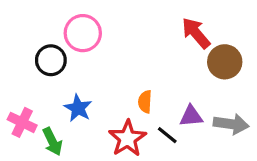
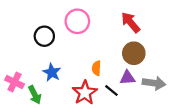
pink circle: (83, 33) -> (77, 21), moved
black circle: (51, 60) -> (44, 36), moved
brown circle: (225, 62) -> (134, 53), moved

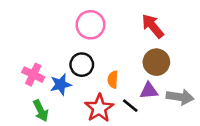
black circle: (44, 36) -> (82, 65), moved
blue star: (52, 72) -> (61, 85), turned 30
pink cross: (15, 82) -> (33, 75), moved

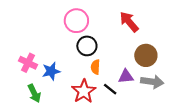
brown circle: (156, 62) -> (146, 55), moved
black circle: (82, 65) -> (87, 46), moved

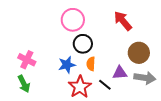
blue star: (51, 71) -> (67, 65), moved
green arrow: (34, 93) -> (24, 84), moved

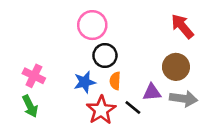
red arrow: (123, 21) -> (182, 26), moved

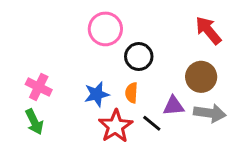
black circle: (105, 55) -> (139, 57), moved

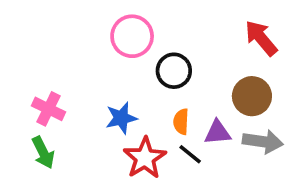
orange semicircle: (131, 93) -> (181, 122), moved

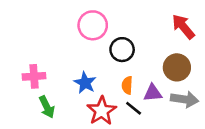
pink cross: (49, 109) -> (34, 76), turned -30
blue star: (121, 118) -> (85, 83), turned -30
green arrow: (43, 152) -> (47, 107), moved

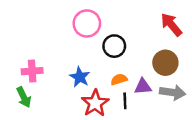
orange semicircle: (127, 85) -> (119, 79), turned 70
green arrow: (47, 107) -> (24, 97), moved
black line: (134, 108) -> (125, 101), turned 49

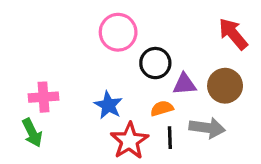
purple triangle: (143, 87) -> (185, 84), moved
gray arrow: (173, 92) -> (207, 128), moved

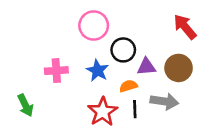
pink cross: (44, 97) -> (56, 71), moved
blue star: (108, 105) -> (97, 71), moved

